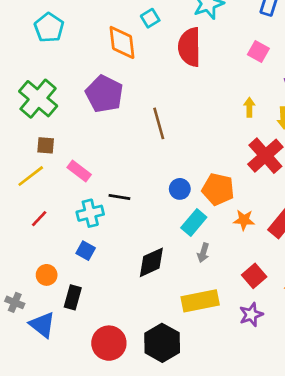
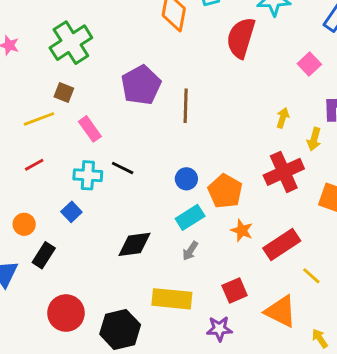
purple pentagon: (104, 94) -> (141, 85), moved

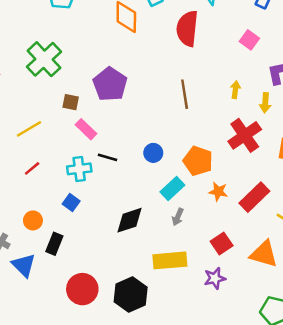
brown square: (64, 92) -> (71, 102), moved
brown line: (186, 106) -> (185, 94), moved
pink rectangle: (90, 129) -> (86, 129), moved
blue circle: (186, 179) -> (153, 153), moved

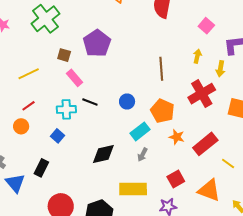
pink square: (249, 40) -> (206, 26), moved
brown line: (185, 94) -> (161, 69), moved
orange circle: (33, 220) -> (21, 126), moved

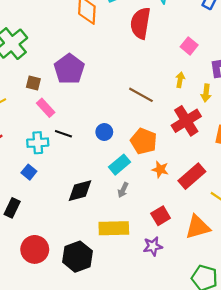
brown line: (161, 69) -> (141, 95), turned -55
orange triangle: (209, 190) -> (198, 227), turned -35

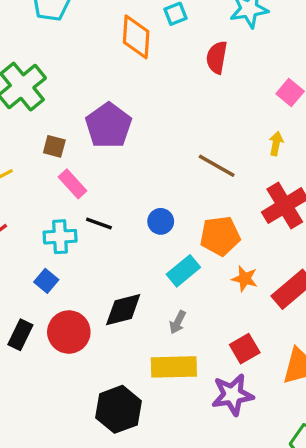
red semicircle: (140, 23) -> (217, 57), size x0.7
orange pentagon: (144, 141) -> (220, 236), turned -30
gray arrow: (123, 190) -> (178, 322), moved
purple star: (153, 246) -> (233, 395), size x1.4
red circle: (35, 249) -> (69, 332), moved

